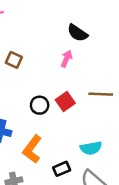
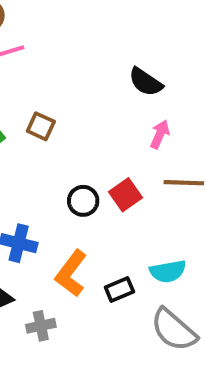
pink arrow: (66, 59) -> (160, 134), moved
black rectangle: (62, 169) -> (119, 290), moved

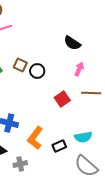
black circle: (83, 201) -> (37, 71), moved

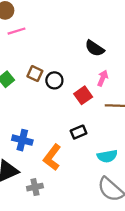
red square: (62, 99) -> (83, 95), moved
black rectangle: (59, 146) -> (79, 132), moved

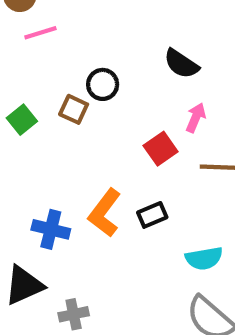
black circle: (54, 80) -> (103, 84), moved
orange L-shape: (52, 157) -> (105, 213), moved

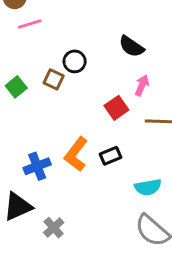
blue cross: (51, 229) -> (37, 166), turned -35
gray cross: (74, 314) -> (54, 228), turned -30

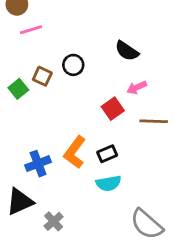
brown square: (54, 79) -> (42, 76), moved
pink arrow: (142, 85) -> (137, 87), turned -138
cyan semicircle: (148, 187) -> (109, 183), moved

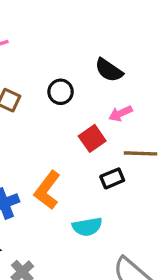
black circle: (73, 65) -> (61, 92), moved
black rectangle: (107, 154) -> (112, 178), moved

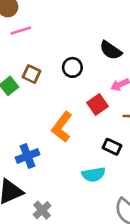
black rectangle: (112, 178) -> (112, 147), moved, turned 48
orange L-shape: (47, 190) -> (62, 127), moved

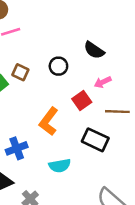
black rectangle: (112, 147) -> (95, 140), size x1.5
cyan semicircle: (94, 174) -> (60, 166), moved

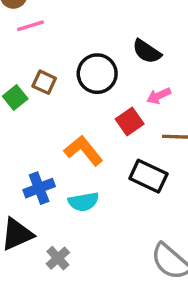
black circle: (58, 66) -> (97, 74), size x1.5
orange L-shape: (49, 121) -> (84, 150), turned 104
cyan semicircle: (60, 166) -> (84, 202), moved

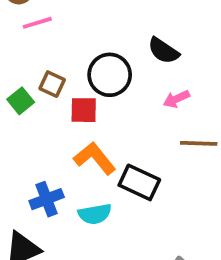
red square: (130, 121) -> (84, 110), moved, turned 36
black rectangle: (148, 176) -> (139, 182), moved

